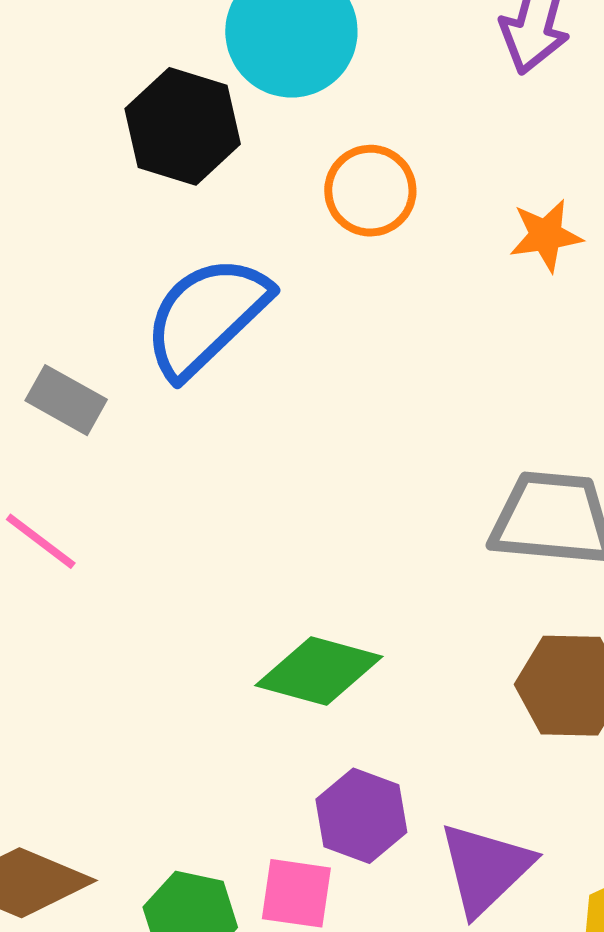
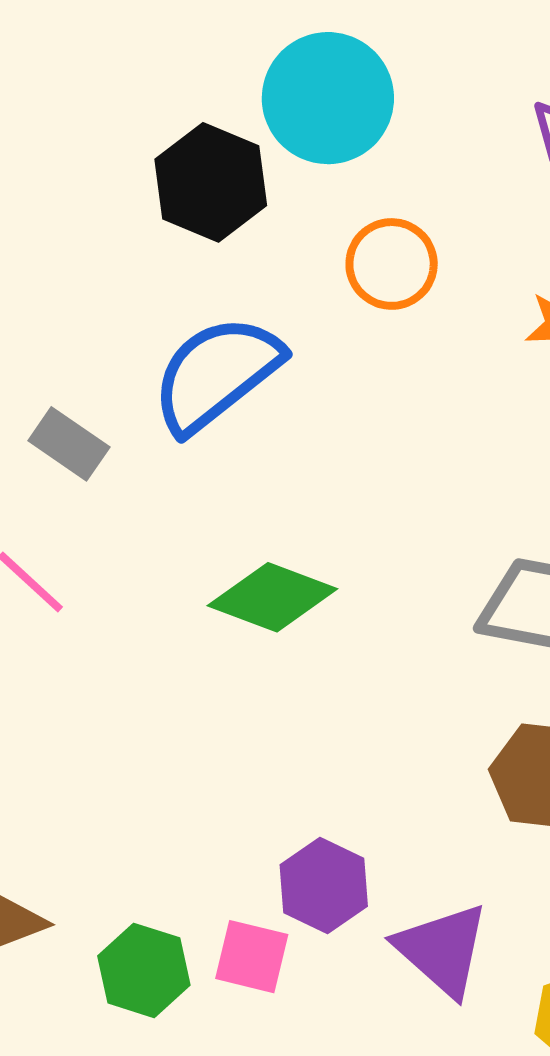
green diamond: (319, 671) -> (272, 597), moved
purple triangle: (485, 869) -> (442, 950), turned -40

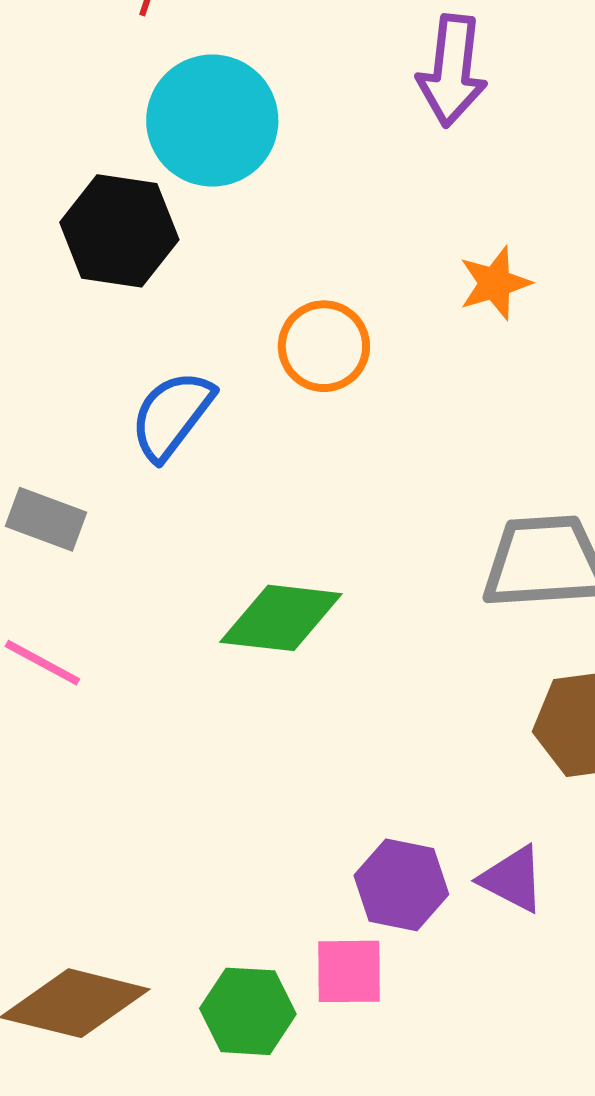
orange circle: (392, 264) -> (324, 346), moved
blue semicircle: (216, 374) -> (172, 415), size x0.7
purple triangle: (442, 950) -> (512, 879), moved, size x0.7

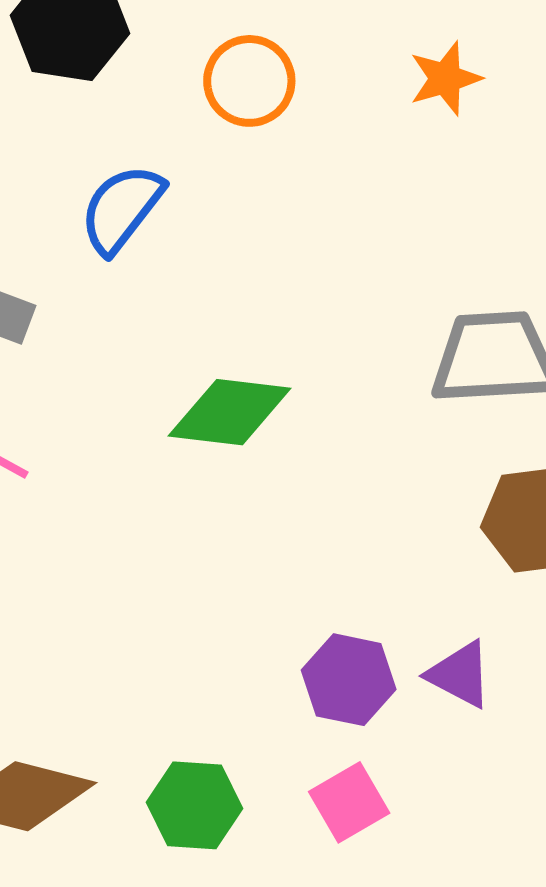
orange circle: (324, 346) -> (249, 81), moved
pink square: (349, 971) -> (349, 802), moved, turned -30

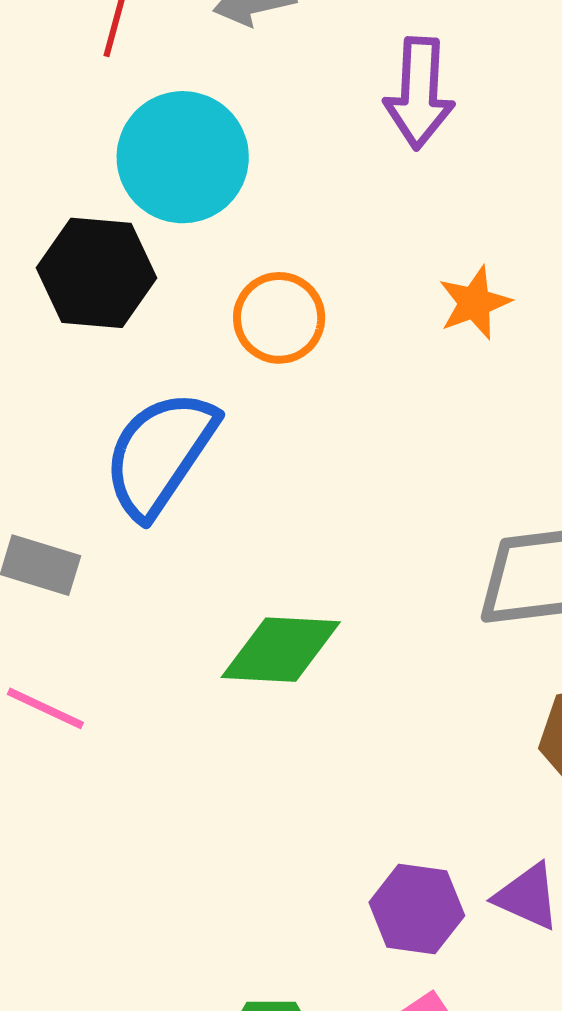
blue semicircle: (122, 209) -> (160, 454), size x1.4

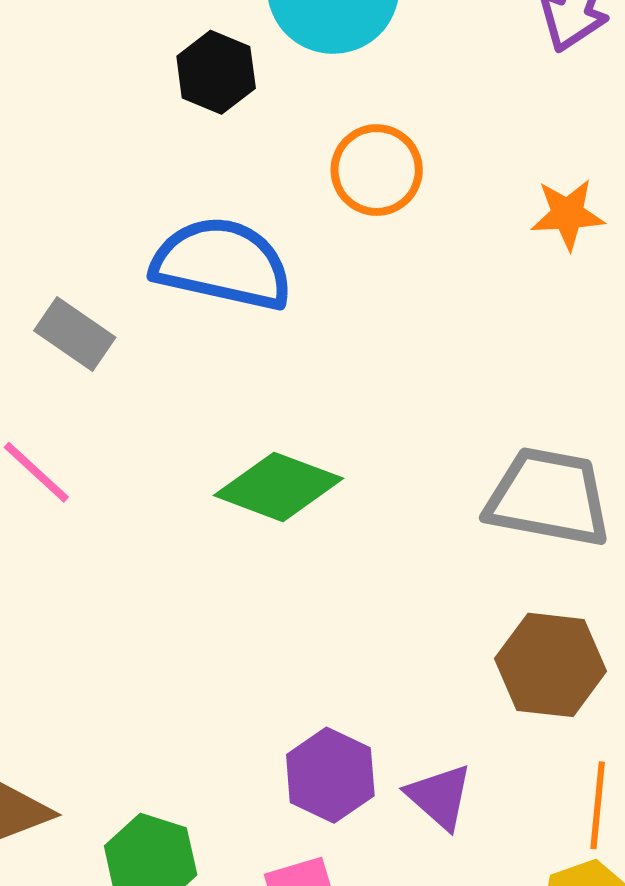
black hexagon: (97, 273) -> (216, 72), size x0.7
blue semicircle: (160, 454) -> (222, 264), turned 51

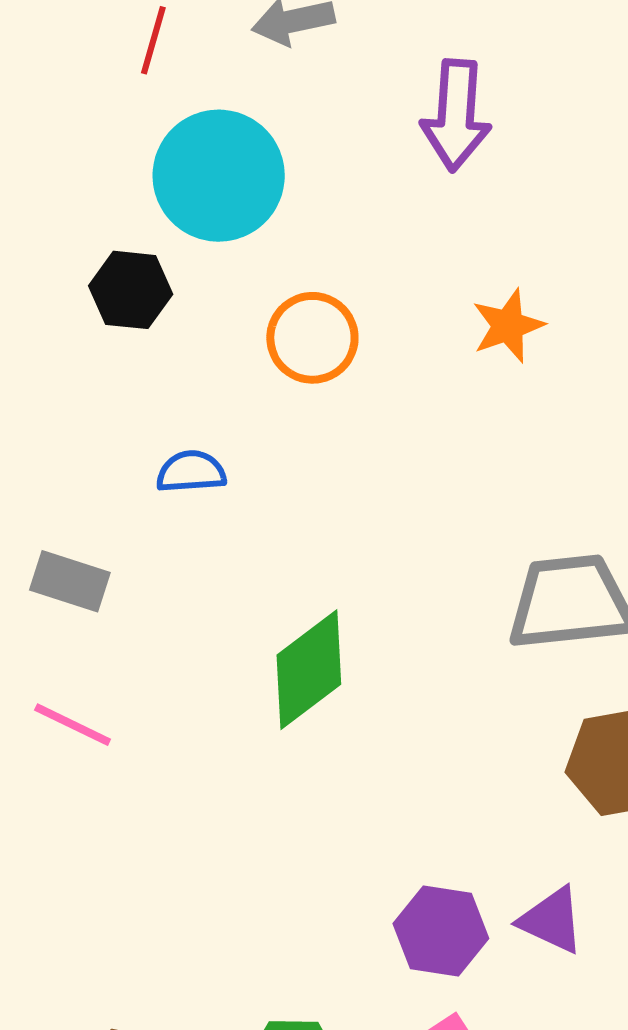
blue semicircle: (222, 264) -> (191, 472), size x0.5
green diamond: (278, 487) -> (309, 670), turned -41

